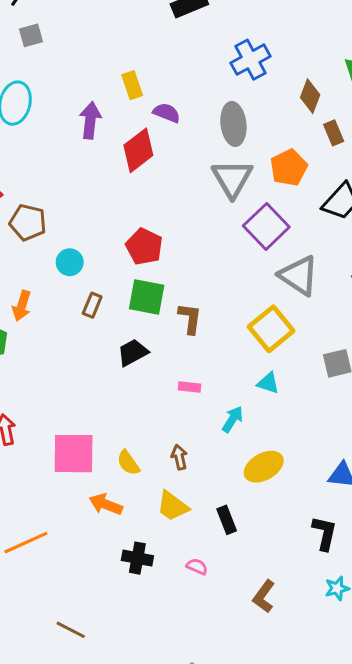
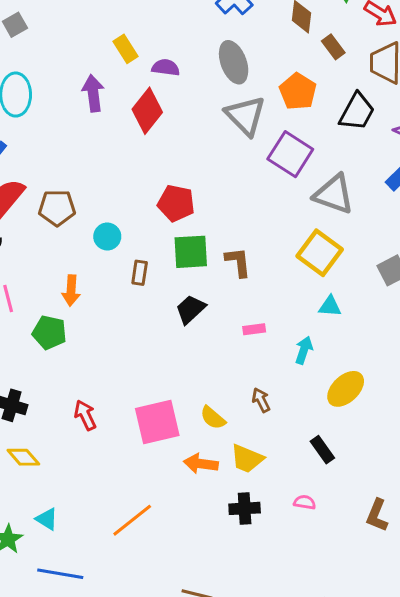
yellow trapezoid: (173, 506) -> (247, 459), moved

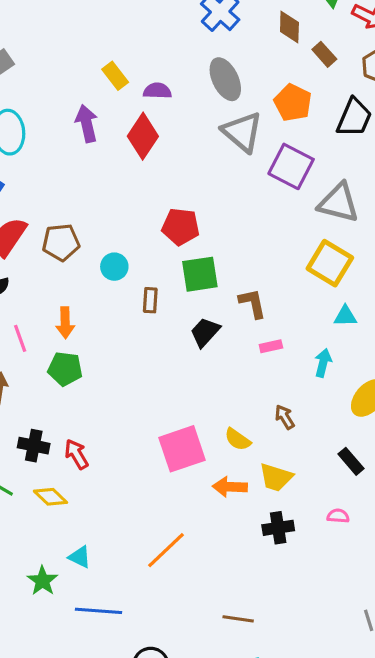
brown L-shape: (238, 262) -> (252, 303), moved
orange arrow: (71, 291) -> (65, 323), moved
red arrow: (85, 415) -> (76, 454), moved

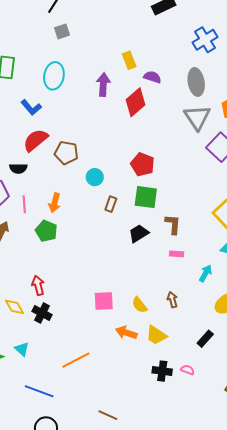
black cross: (34, 446) -> (42, 313), moved
pink square: (182, 449) -> (104, 301), size x0.7
black rectangle: (351, 461) -> (205, 339), turned 66
black cross: (278, 528) -> (162, 371), moved
blue line: (99, 611) -> (39, 391), moved

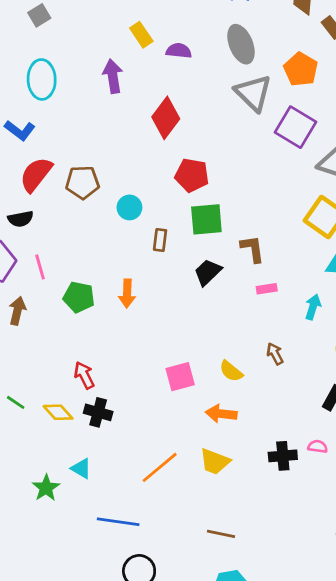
red diamond: (135, 102) -> (166, 118), moved
orange arrow: (55, 203) -> (127, 294), moved
yellow trapezoid: (156, 335) -> (215, 462), moved

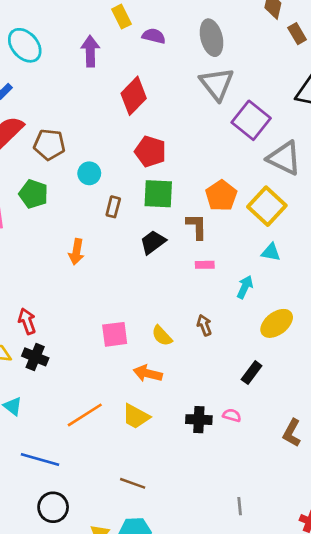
orange pentagon: (301, 69) -> (221, 196), moved
cyan ellipse: (42, 79) -> (25, 45), turned -48
green pentagon: (79, 297) -> (33, 194), moved

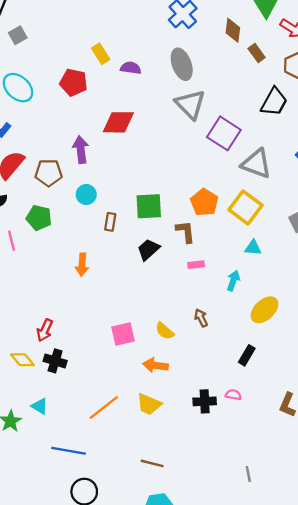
purple arrow: (90, 51) -> (81, 149), moved
red diamond: (134, 96) -> (118, 122), turned 52
red pentagon: (150, 151) -> (74, 82), moved
red arrow: (27, 321) -> (45, 330), turned -130

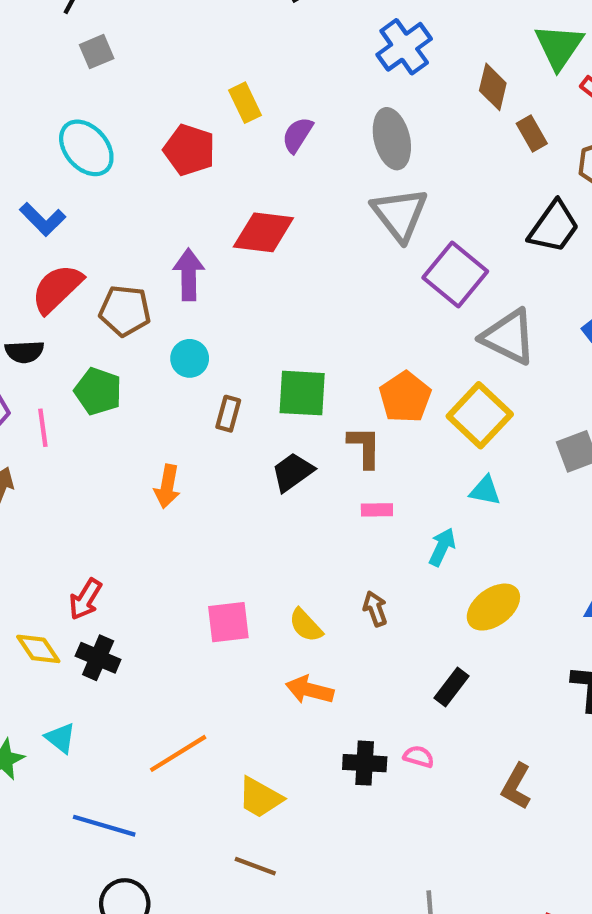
purple semicircle: (131, 68) -> (297, 135), turned -72
orange arrow: (156, 365) -> (310, 690), moved
yellow trapezoid: (149, 404) -> (260, 798), moved

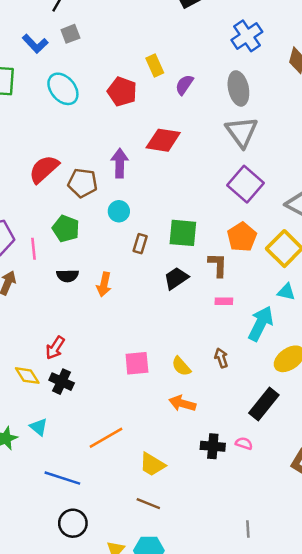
blue L-shape: (43, 219) -> (35, 44), moved
purple square: (455, 274) -> (246, 184), moved
black semicircle: (24, 352) -> (68, 276), moved
cyan arrow: (442, 547) -> (261, 323), size x1.6
black rectangle: (452, 687) -> (264, 404), size x1.5

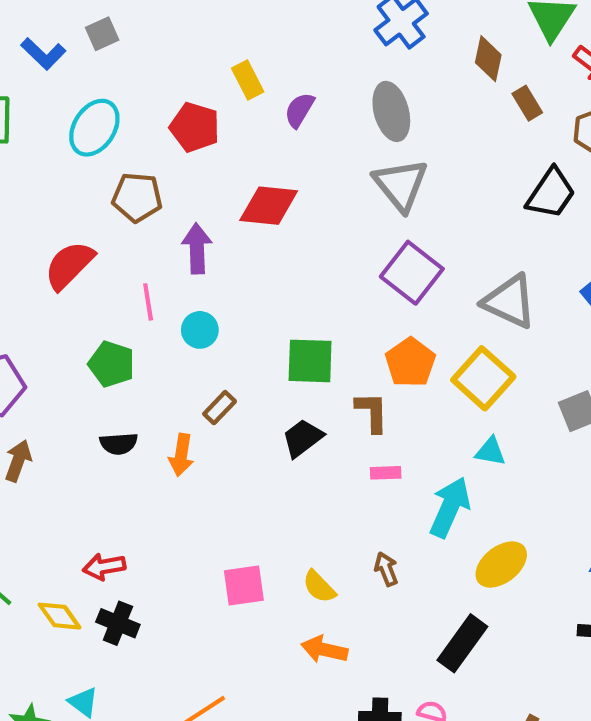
cyan ellipse: (63, 89) -> (94, 128), turned 76
brown pentagon: (82, 183) -> (137, 197), moved
brown rectangle: (140, 244) -> (220, 408), moved, turned 30
pink line: (34, 249) -> (148, 302), moved
red arrow: (55, 348) -> (104, 567), turned 50

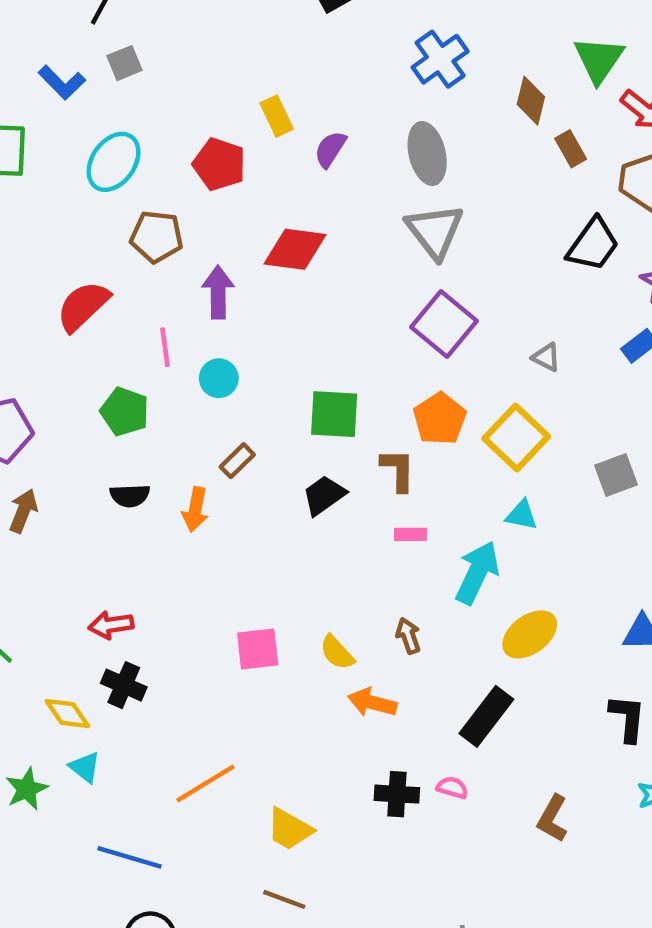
gray triangle: (510, 301) -> (546, 357), size x0.5
yellow diamond: (60, 616) -> (67, 714), moved
orange arrow: (324, 649) -> (372, 703), moved

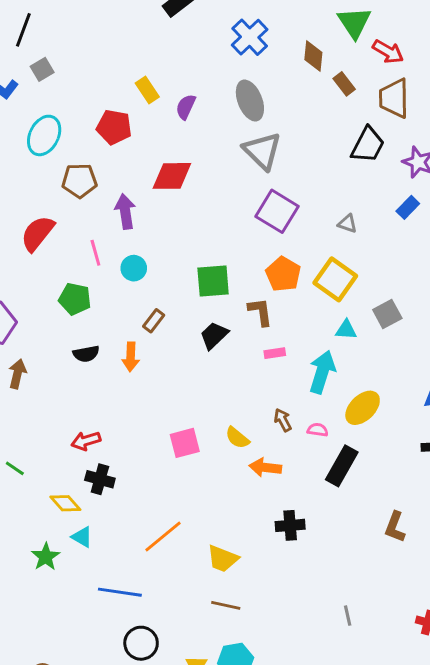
gray square: (616, 475) -> (387, 314), moved
pink semicircle: (452, 788) -> (318, 430), moved

